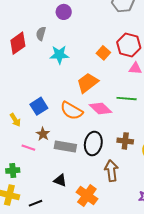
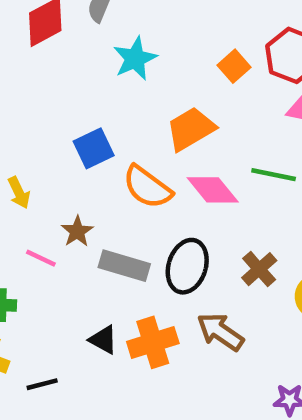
cyan star: (59, 55) -> (135, 59), turned -30
blue square: (39, 106) -> (94, 148), moved
brown cross: (125, 141) -> (259, 269), turned 35
brown arrow: (111, 171) -> (220, 332), turned -55
orange cross: (87, 196) -> (153, 342), moved, turned 30

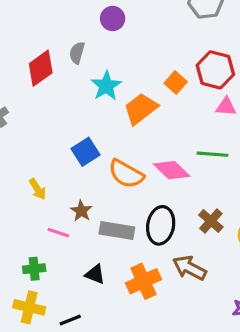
orange trapezoid: (191, 129) -> (141, 109), moved
black triangle: (103, 340) -> (95, 274), moved

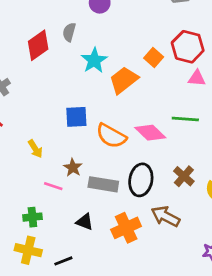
blue square: (85, 152) -> (76, 117), turned 30

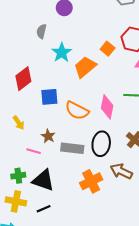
red diamond: (38, 45) -> (23, 79), moved
pink diamond: (150, 133) -> (107, 107), turned 60
black triangle: (85, 222) -> (43, 180), moved, size x1.6

